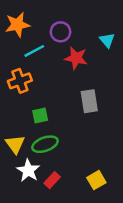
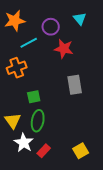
cyan triangle: (107, 40) -> (80, 19), moved
green ellipse: (45, 144) -> (38, 121), turned -60

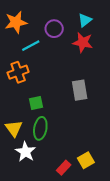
cyan triangle: (80, 19) -> (85, 20), turned 32
red star: (64, 49) -> (83, 42), moved
red rectangle: (44, 151) -> (64, 168), moved

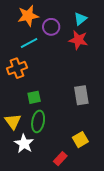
orange star: (16, 22) -> (28, 16), moved
gray rectangle: (80, 90) -> (81, 95), moved
yellow square: (86, 160) -> (80, 140), moved

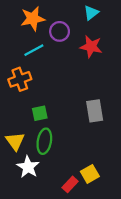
cyan triangle: (80, 19) -> (91, 13), moved
yellow square: (80, 140) -> (90, 174), moved

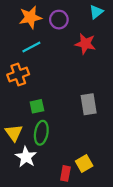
cyan triangle: (91, 13) -> (96, 12), moved
purple circle: (60, 31) -> (59, 20), moved
red rectangle: (70, 184) -> (65, 173), turned -32

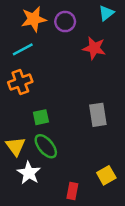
cyan line: (31, 47) -> (23, 49), moved
green ellipse: (41, 133) -> (46, 146), turned -50
yellow square: (84, 164) -> (106, 175), moved

